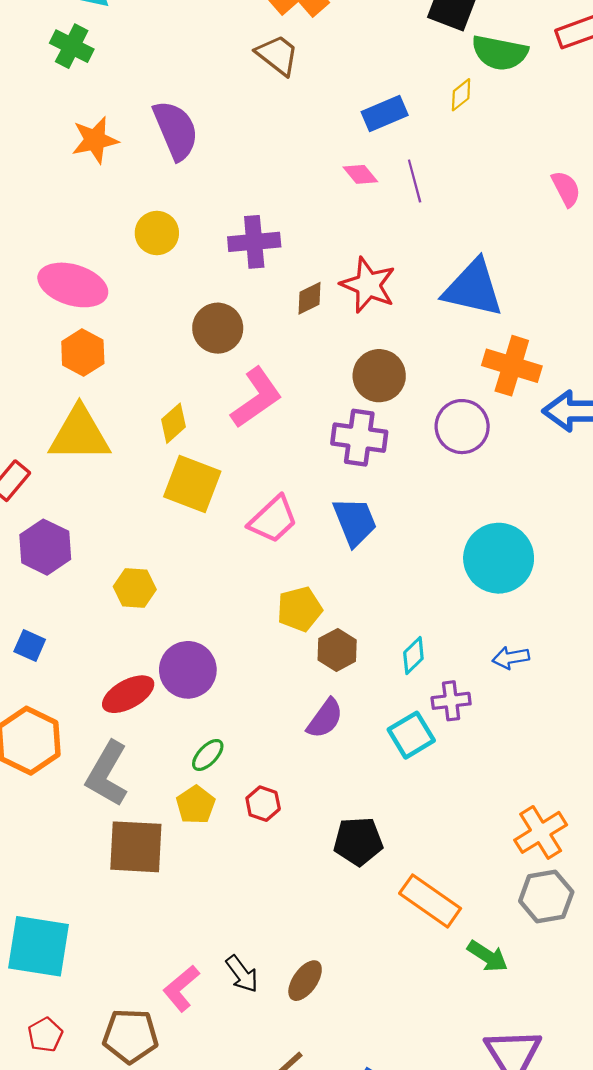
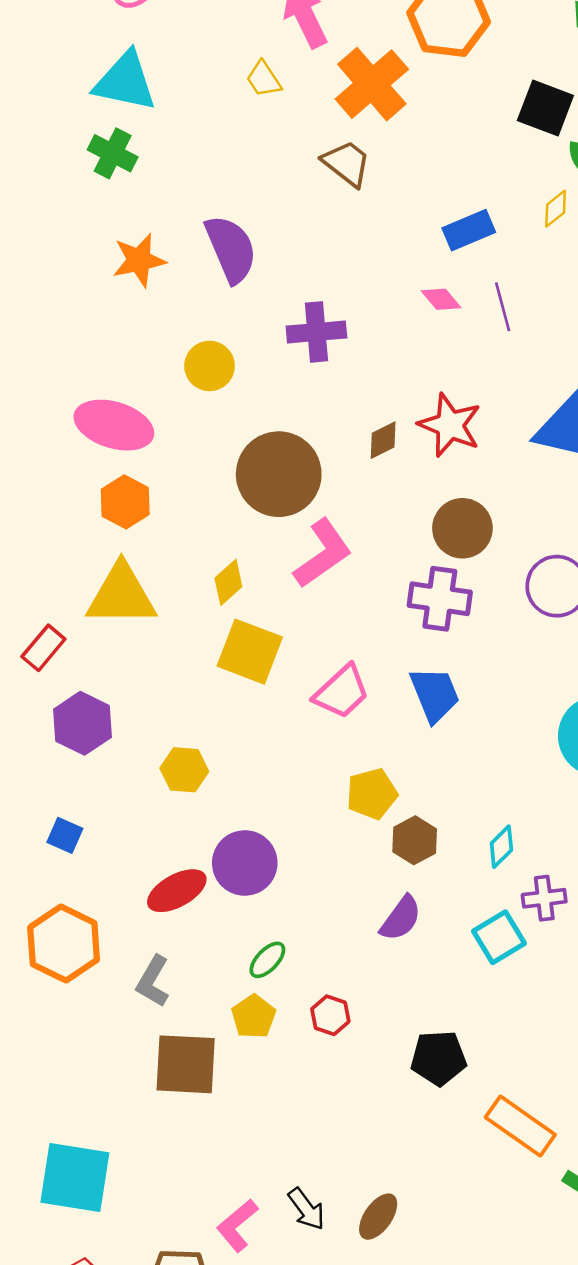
purple cross: (254, 242) -> (316, 332), moved
brown circle: (218, 328) -> (279, 474), size x1.5
gray L-shape: (107, 774) -> (153, 981), size x0.7

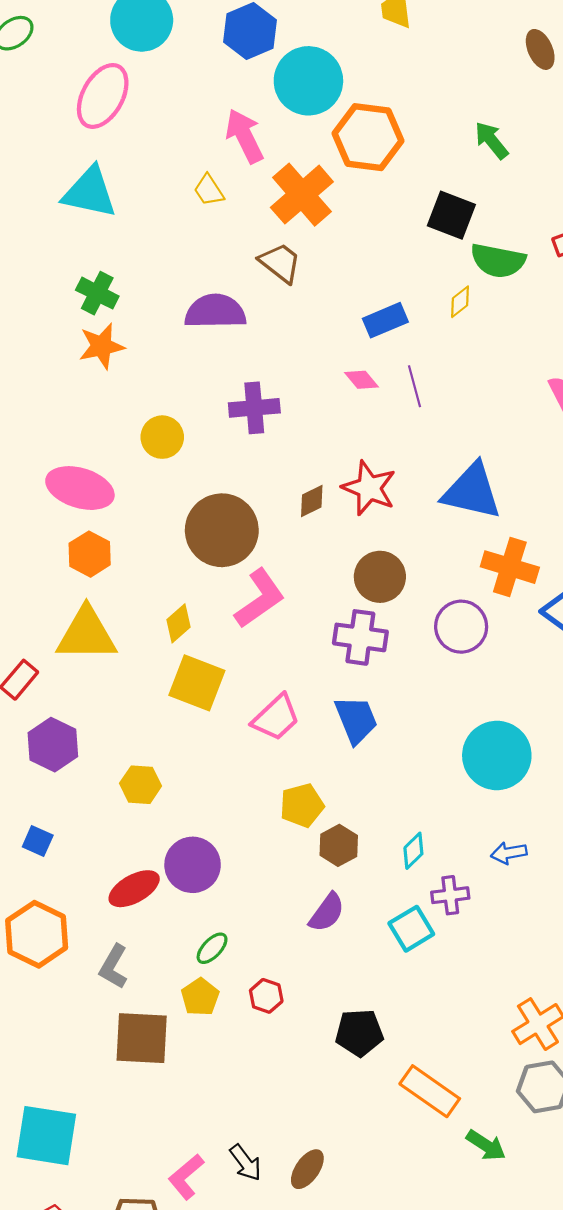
green cross: (113, 153) -> (97, 293), moved
purple semicircle: (231, 249) -> (215, 311), moved, turned -68

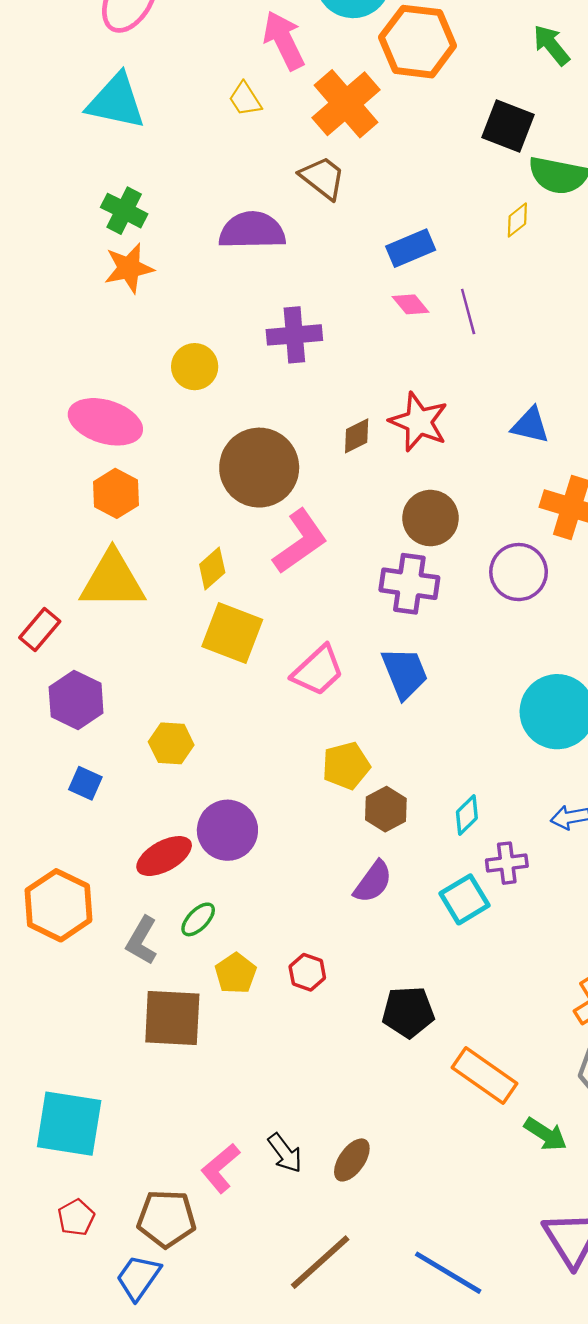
blue rectangle: (385, 320) -> (411, 248), moved
blue triangle: (472, 491) -> (530, 425), size x0.6
blue square: (38, 841) -> (85, 783), moved
green ellipse: (212, 948) -> (198, 919), moved

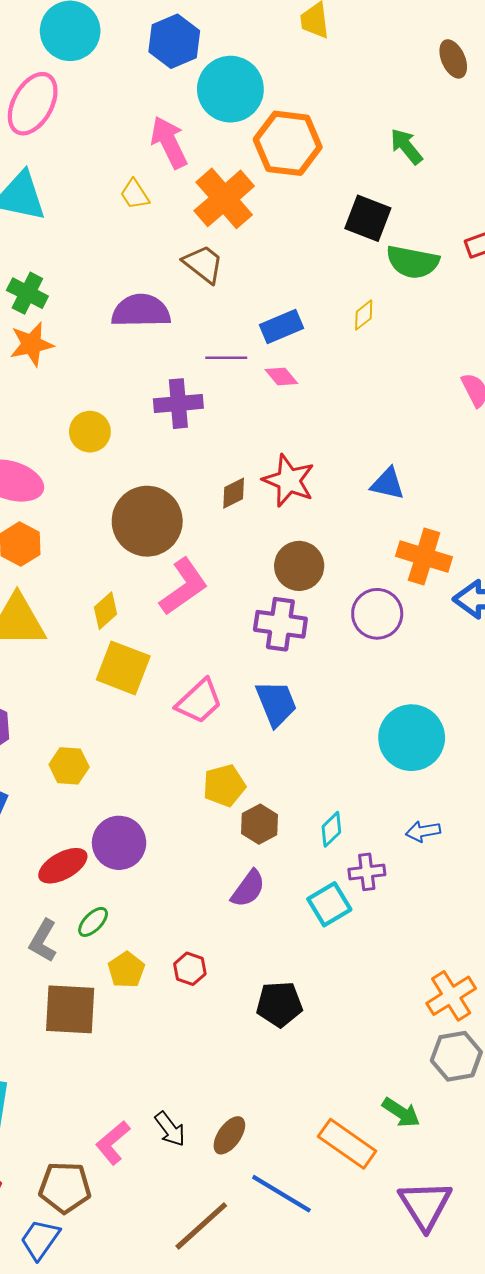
yellow diamond: (517, 220) -> (364, 315), moved
purple line: (468, 311) -> (226, 358), moved, turned -75
orange rectangle: (484, 1075) -> (347, 1144), moved
blue line: (448, 1273) -> (281, 1194), moved

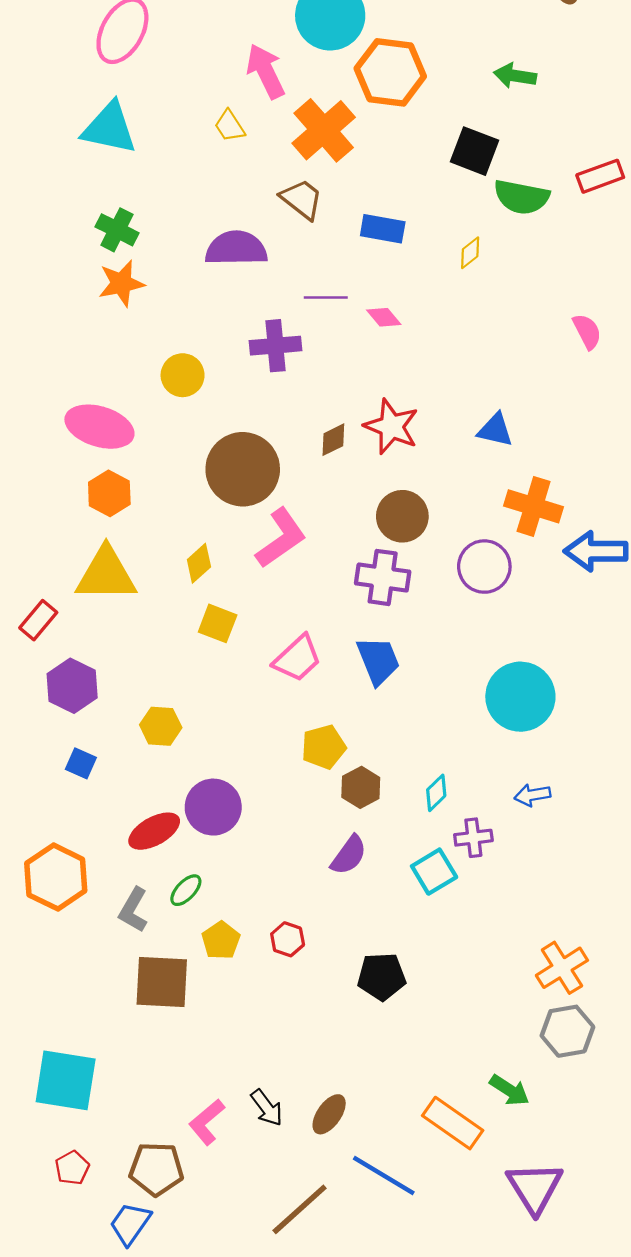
green arrow: (406, 146) -> (515, 76), turned -42
blue rectangle: (281, 326) -> (383, 229), moved, turned 33
yellow square: (123, 668) -> (218, 623), size x0.7

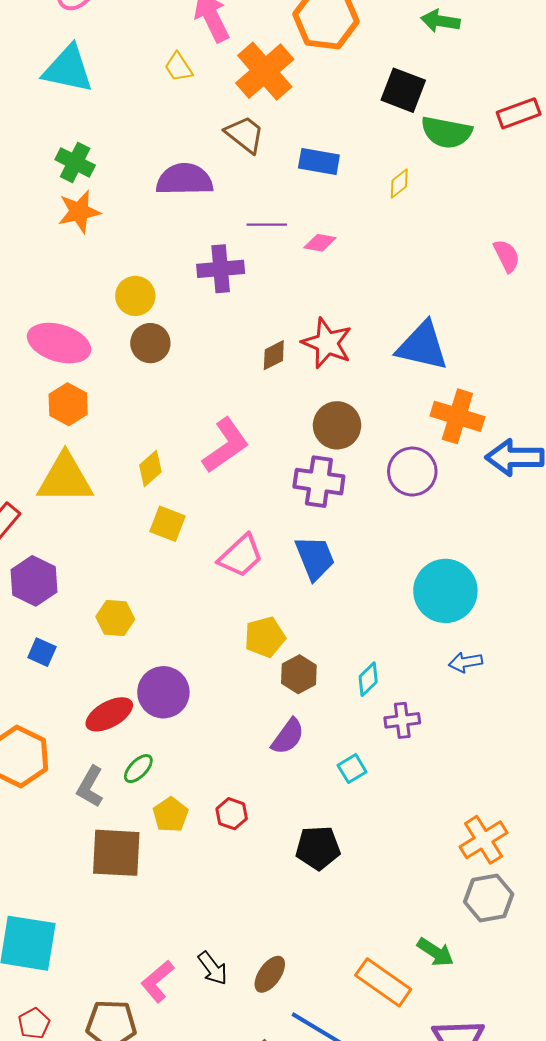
pink diamond: (384, 317) -> (320, 243), turned -40
blue triangle: (495, 430) -> (422, 346), size x1.6
brown circle: (243, 469) -> (150, 343), moved, size x0.6
blue arrow: (532, 795) -> (465, 662), moved
cyan square: (434, 872) -> (352, 769), moved, size x0.7

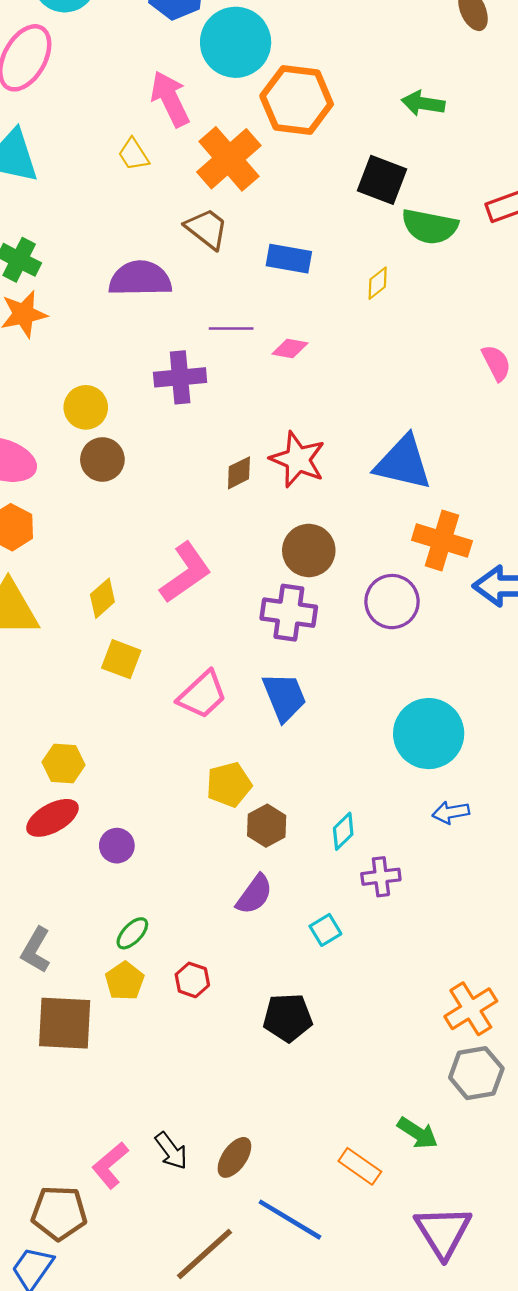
purple circle: (163, 692) -> (117, 846), size x0.6
red ellipse: (109, 714) -> (52, 818), moved
green ellipse: (138, 769) -> (132, 933), moved
orange rectangle: (383, 982) -> (360, 1166), size x0.7

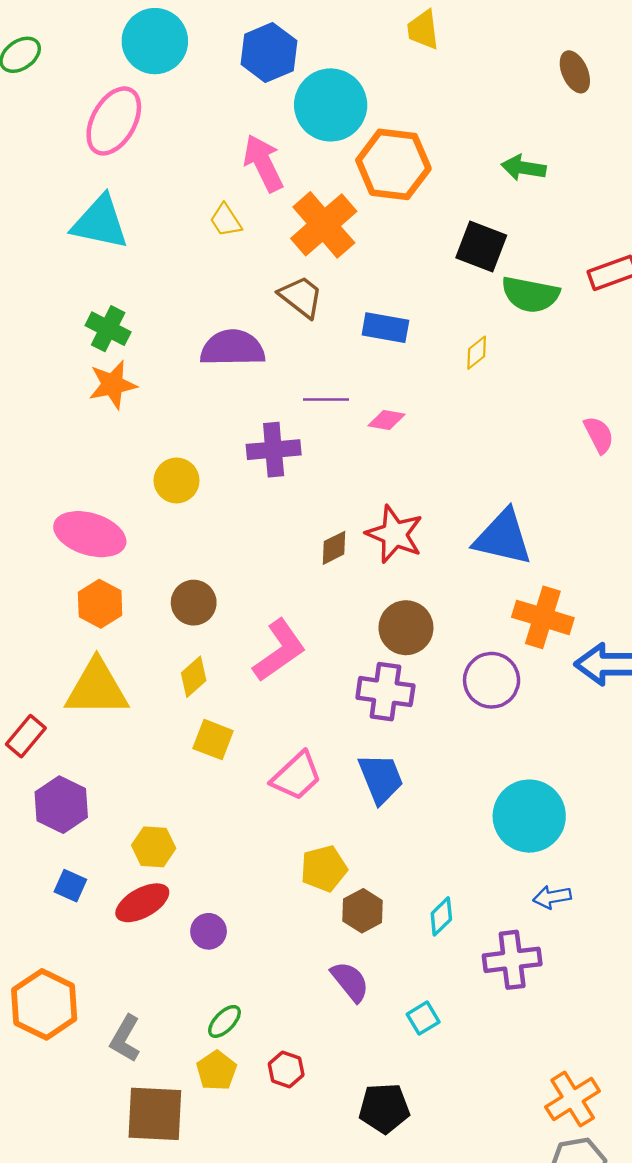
brown circle: (102, 459) -> (194, 603), moved
purple cross: (381, 877) -> (512, 960), moved, size x1.4
purple semicircle: (254, 894) -> (350, 982), turned -75

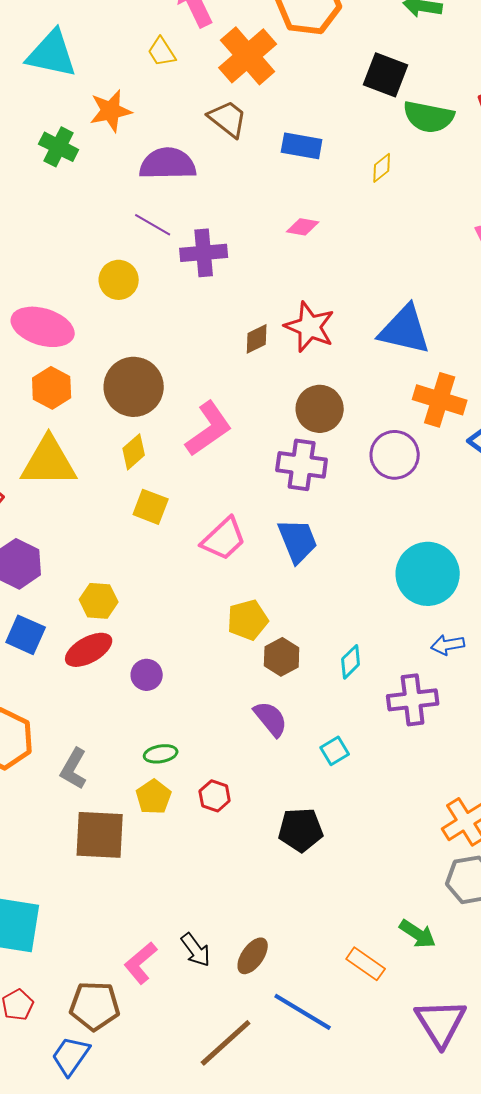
orange star: (113, 385) -> (111, 111), moved
purple line: (326, 399) -> (153, 225), moved, turned 30
brown circle: (194, 603) -> (134, 387), size x1.5
blue square: (70, 886) -> (26, 635), size x1.4
green ellipse: (224, 1021) -> (161, 754), turned 36

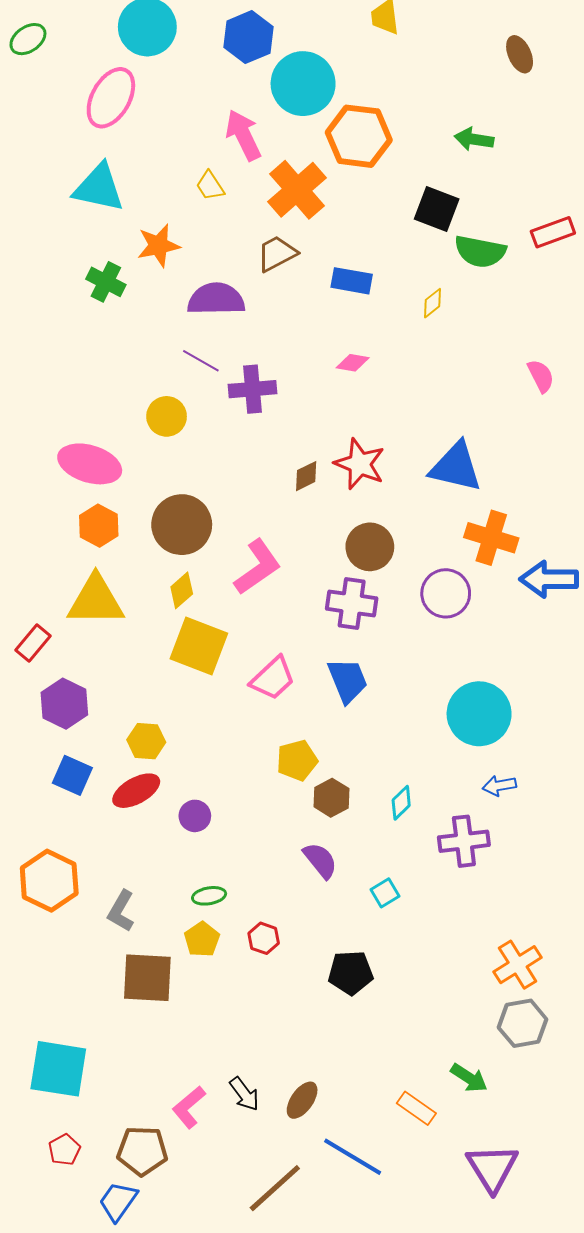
brown trapezoid: (228, 119) -> (277, 254), turned -66
yellow square: (151, 507) -> (199, 646), size x1.6

